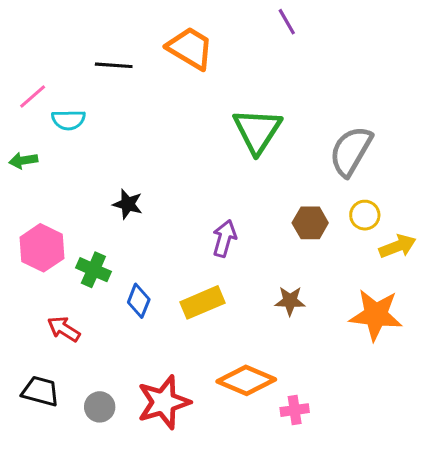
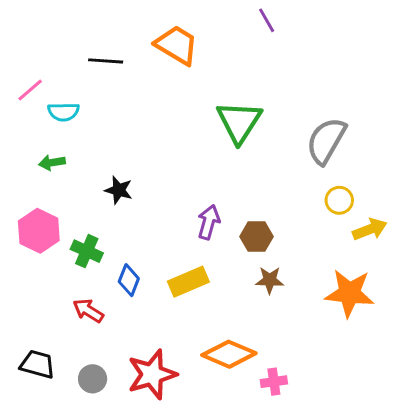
green arrow: (23, 160) -> (52, 163), moved
brown hexagon: (310, 223) -> (257, 237), moved
red arrow: (64, 329) -> (88, 311), moved

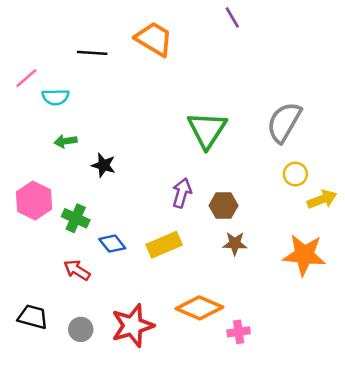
green triangle: (239, 122) -> (207, 130), moved
green arrow: (52, 163) -> (66, 141), moved
blue diamond: (129, 280) -> (112, 244), turned -60

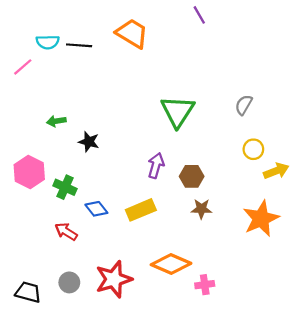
cyan semicircle: (55, 97) -> (48, 42), moved
gray semicircle: (284, 122) -> (244, 105), size x0.6
orange star: (304, 255) -> (261, 219), turned -30
black trapezoid: (33, 317) -> (28, 292), moved

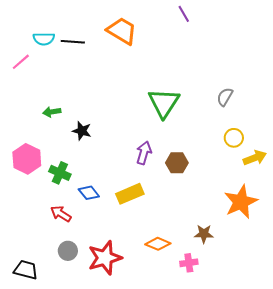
brown star: (201, 209) -> (204, 234), moved
orange diamond: (171, 264) -> (158, 244), size x0.7
gray circle: (69, 282) -> (68, 251), moved

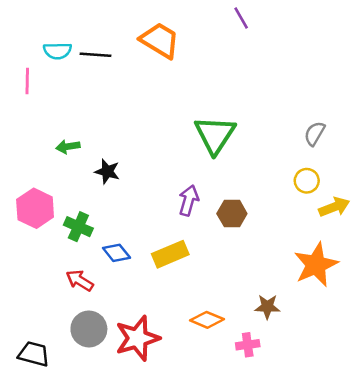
pink line: (21, 62) -> (27, 81), turned -48
gray semicircle: (225, 97) -> (315, 133), moved
gray circle: (68, 251) -> (89, 329), size x1.4

